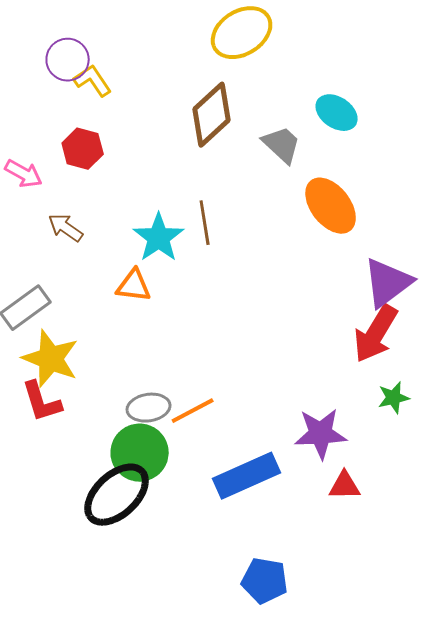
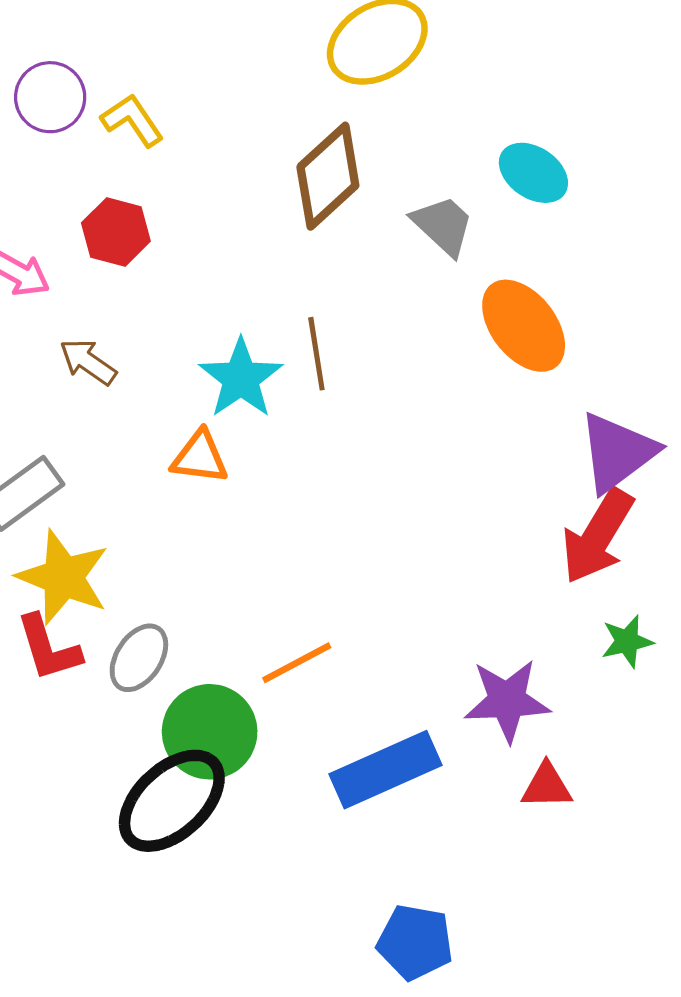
purple circle: (68, 60) -> (50, 97), moved
gray ellipse: (149, 408) -> (139, 658), moved, turned -48

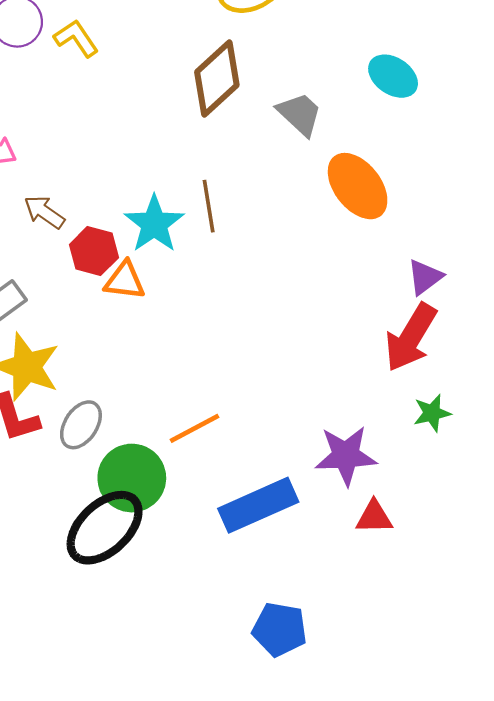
cyan ellipse: (533, 173) -> (393, 76), moved
red hexagon: (116, 232) -> (94, 251), moved
purple triangle: (617, 452) -> (425, 277), size x0.6

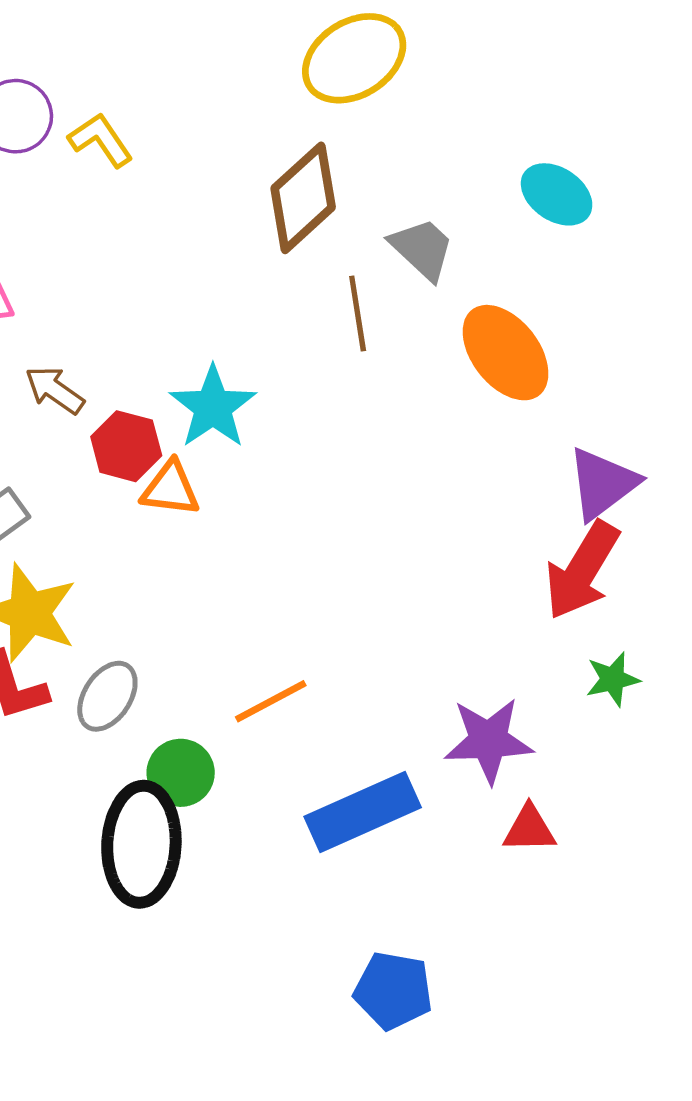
brown line: (209, 206) -> (358, 313), moved
purple triangle: (425, 277) -> (602, 484), size x1.4
green circle: (132, 478) -> (181, 773), size x0.7
black ellipse: (105, 528) -> (141, 844), turned -44

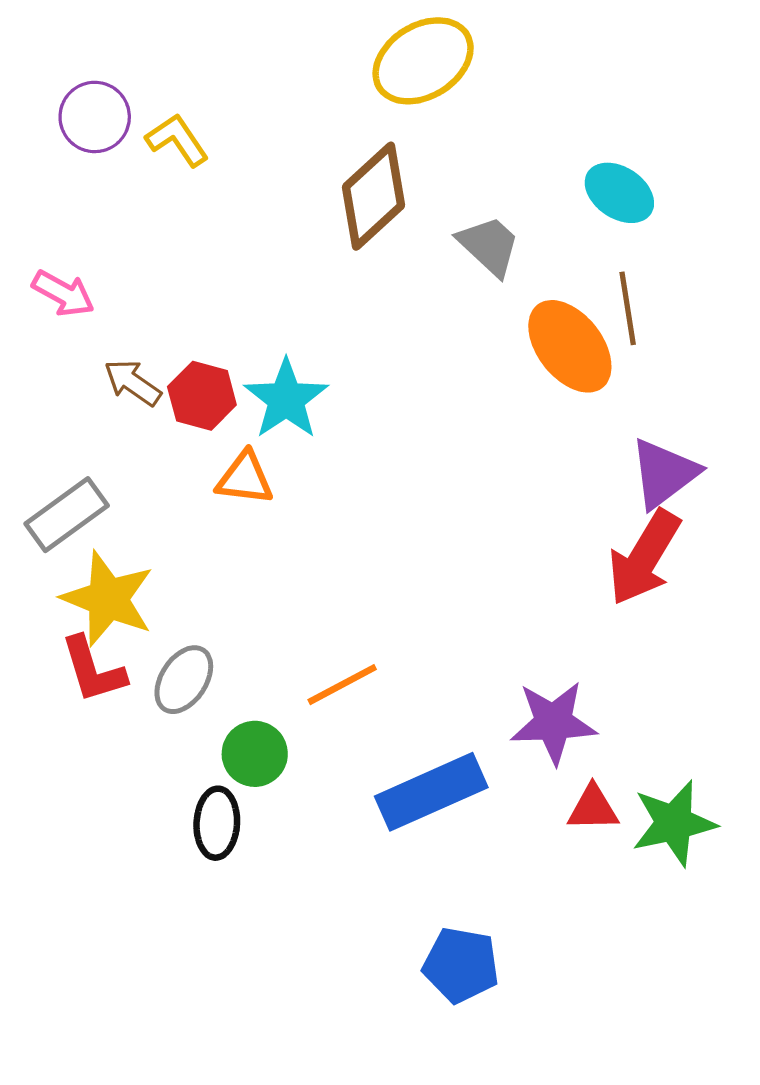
brown line: (358, 313) -> (628, 308), moved
red hexagon: (126, 446) -> (202, 396), moved
green star: (613, 679) -> (674, 823), moved, size x1.6
black ellipse: (141, 844) -> (217, 823), size x0.6

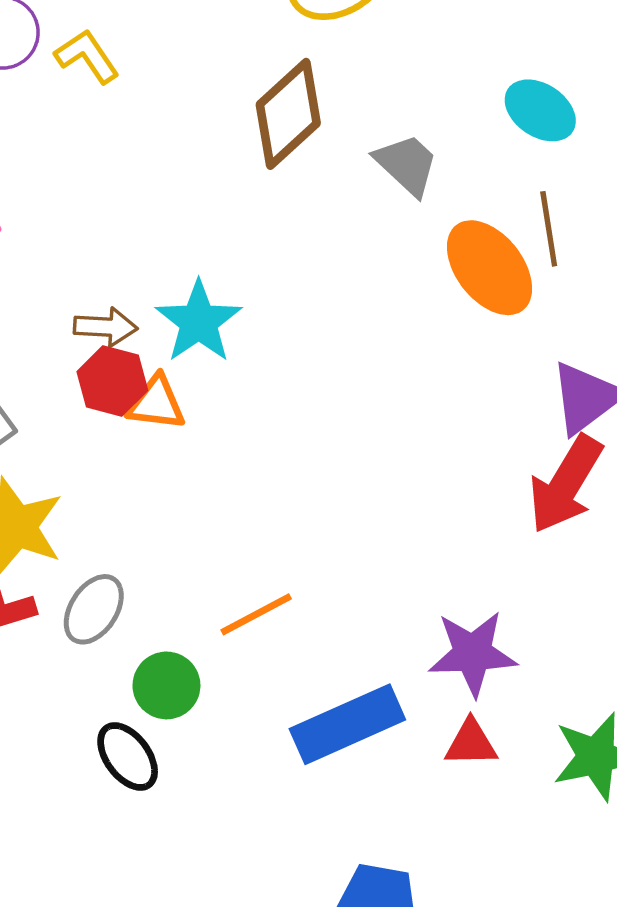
brown arrow: (133, 383) -> (106, 327), moved, turned 148
red hexagon: (202, 396) -> (112, 381), moved
red triangle: (593, 808) -> (471, 743), moved
black ellipse: (217, 823) -> (128, 756), turned -40

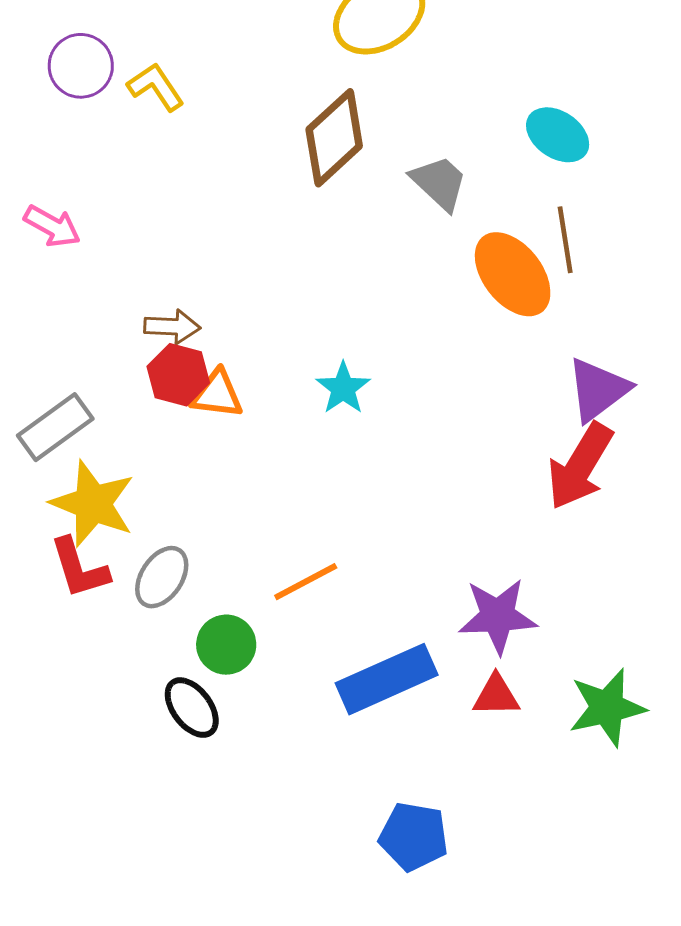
cyan star: (199, 322) -> (343, 388), moved, size x0.7

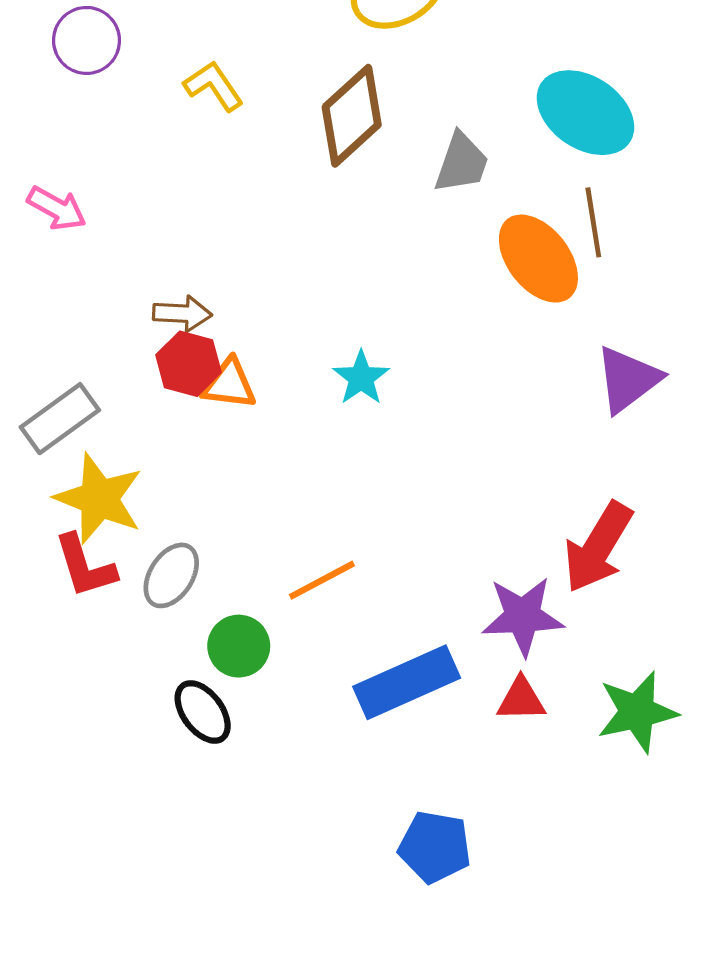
yellow L-shape: (156, 87) -> (214, 86), moved
cyan ellipse: (558, 135) -> (585, 113), size x1.5
gray trapezoid: (439, 183) -> (462, 163), turned 66
red arrow: (580, 466) -> (598, 547), moved

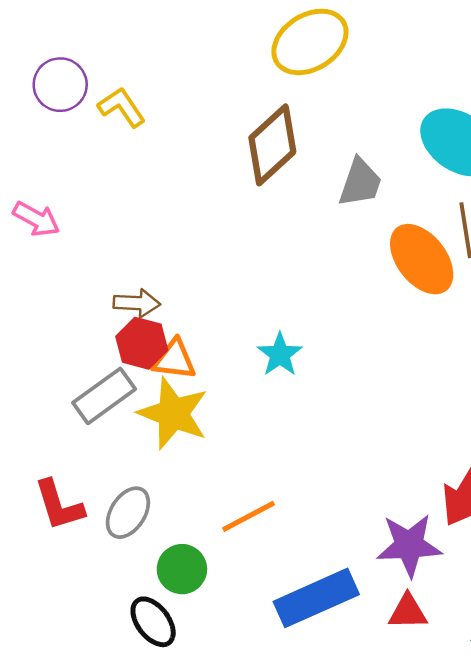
yellow L-shape: (214, 86) -> (122, 107), moved
gray rectangle: (60, 419) -> (104, 396), moved
yellow star: (99, 499) -> (173, 413), moved

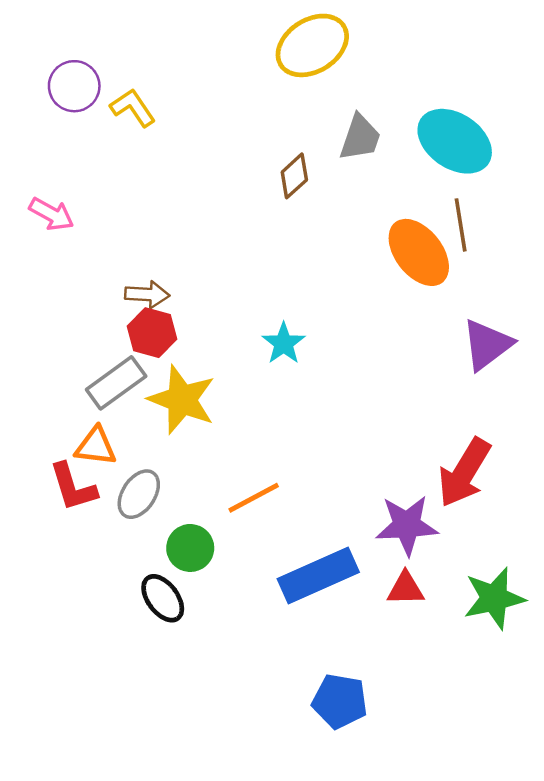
brown diamond: (272, 145) -> (294, 176), moved, size x0.6
gray trapezoid: (360, 183) -> (360, 138), moved
orange triangle: (174, 359) -> (96, 446), moved

